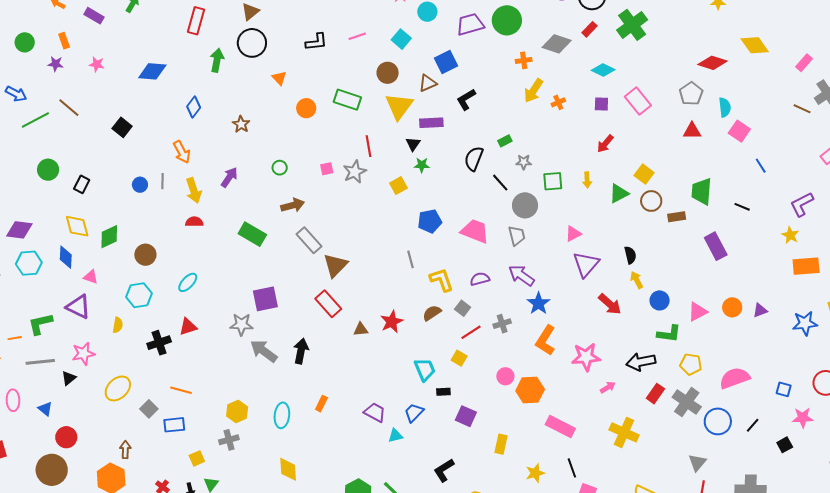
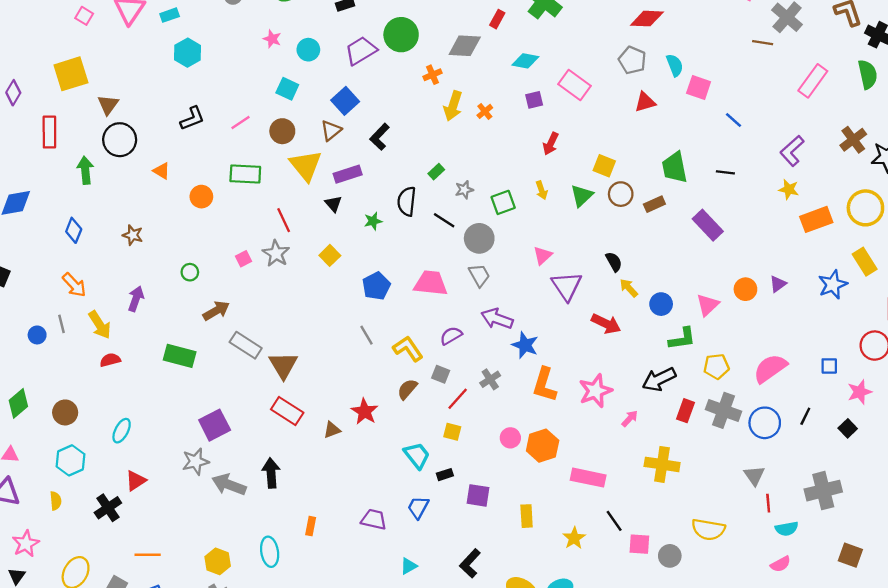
pink line: (357, 36) -> (240, 122), moved
green star: (422, 165) -> (373, 221), moved
cyan triangle: (395, 436) -> (409, 566), moved

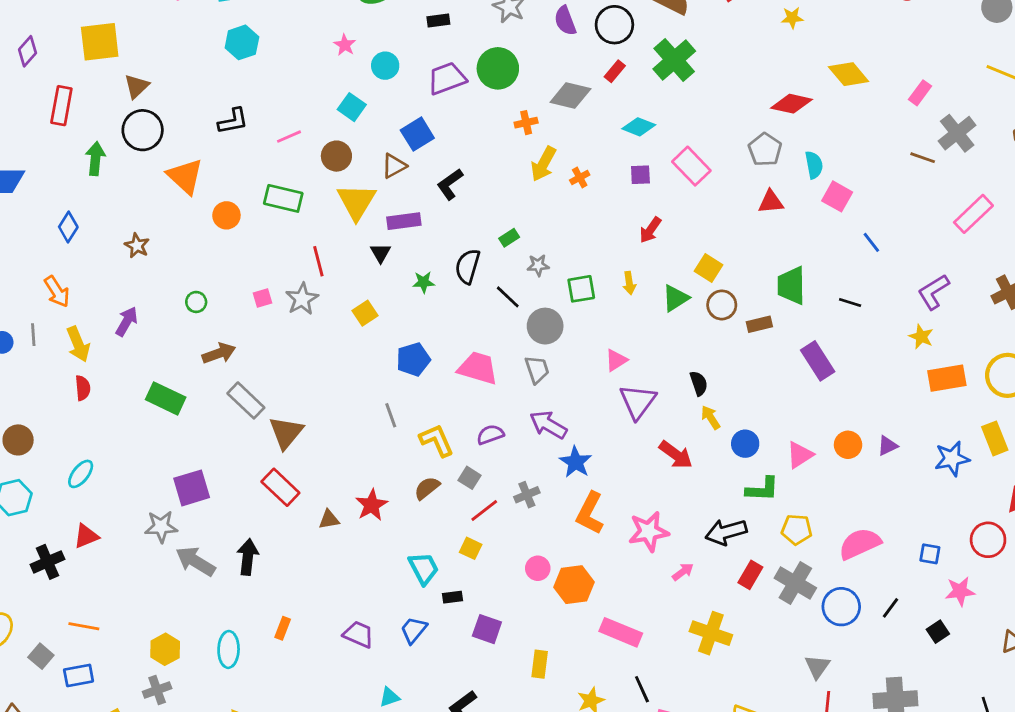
orange triangle: (162, 171) -> (185, 176), size x1.8
red semicircle: (110, 360) -> (83, 388), turned 90

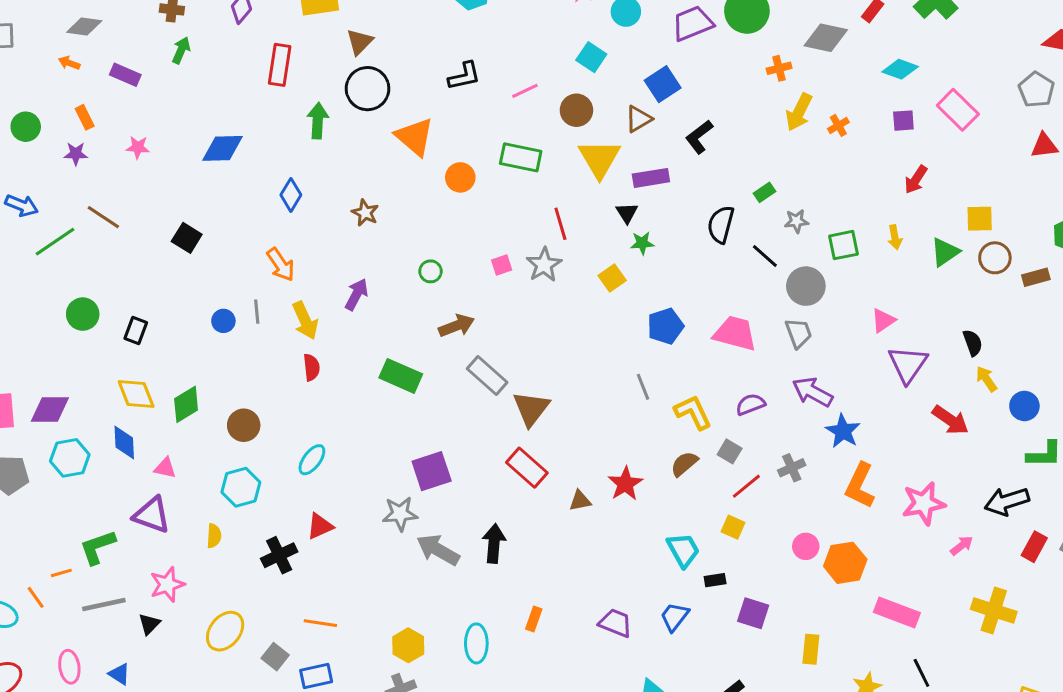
yellow square: (709, 268) -> (980, 219), turned -32
green star: (424, 282) -> (642, 243), moved

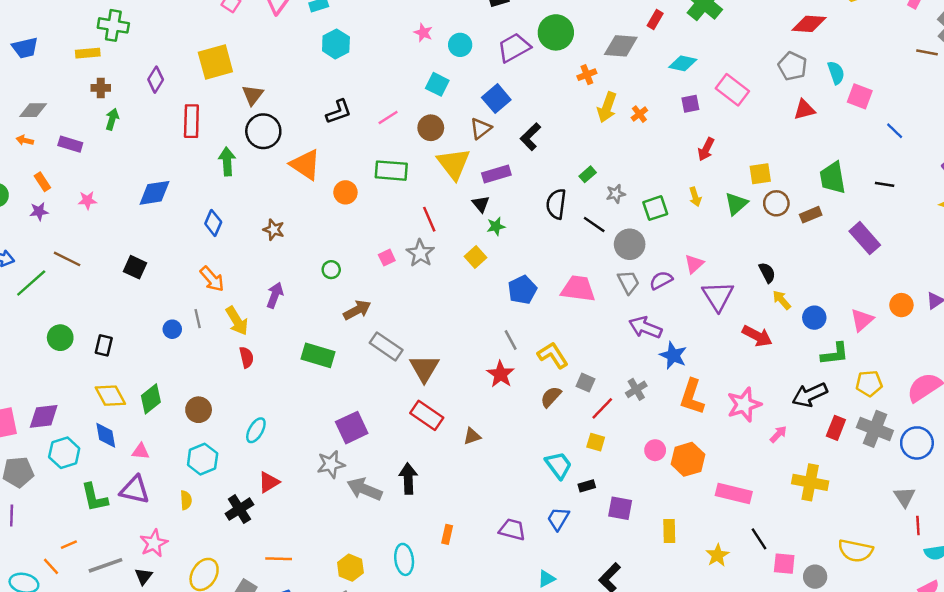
purple semicircle: (751, 404) -> (661, 280), moved
red star: (625, 484) -> (500, 374), moved
green L-shape: (98, 547) -> (94, 497), moved, turned -76

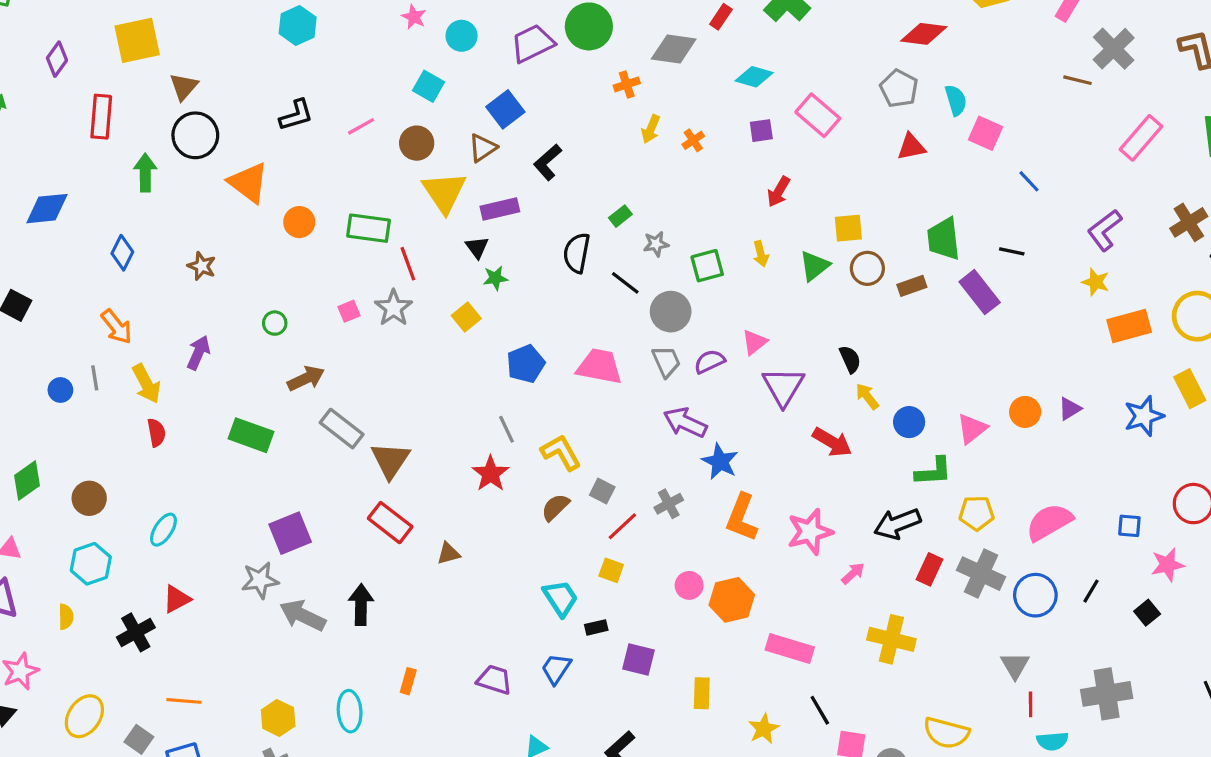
yellow arrow: (607, 107) -> (651, 129), size x0.7
green rectangle: (391, 171) -> (369, 228), moved
purple rectangle: (865, 238) -> (980, 292), moved

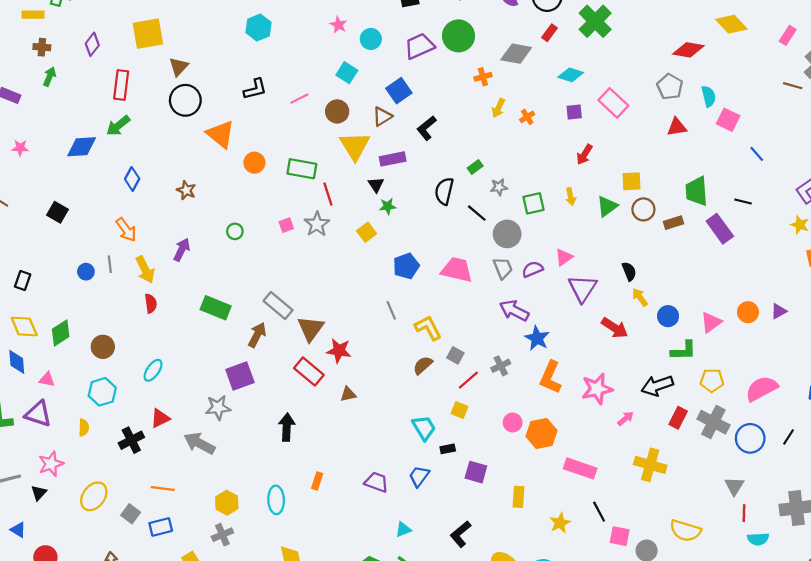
green arrow: (145, 173) -> (118, 126), moved, turned -130
brown arrow: (306, 378) -> (257, 335), moved, turned -40
red star: (491, 474) -> (339, 351), moved, turned -30
gray arrow: (303, 615) -> (199, 443), moved

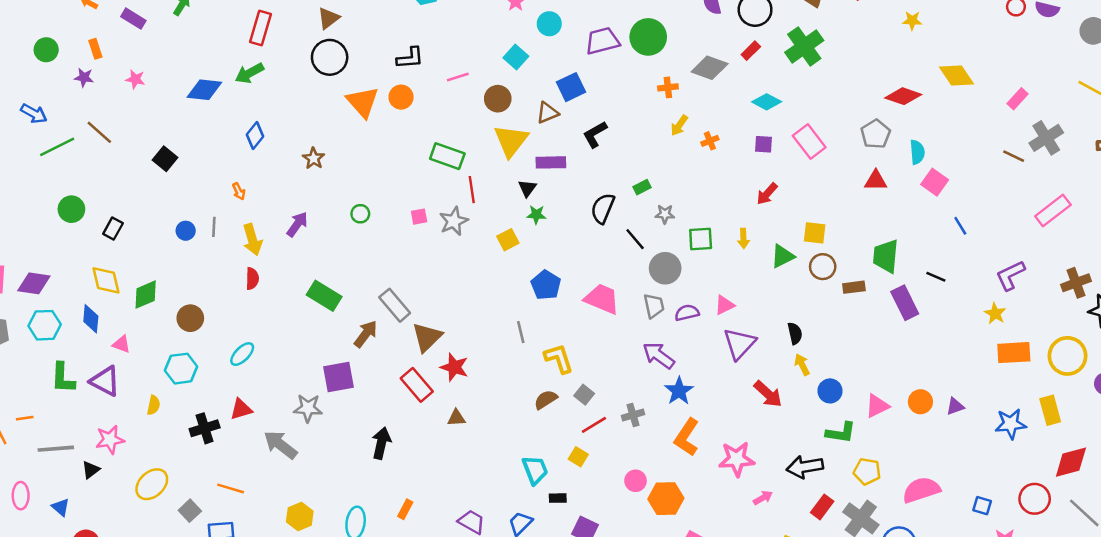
orange circle: (254, 163) -> (401, 97), moved
orange arrow: (126, 230) -> (239, 191), size x0.6
blue pentagon: (406, 266) -> (546, 285), turned -30

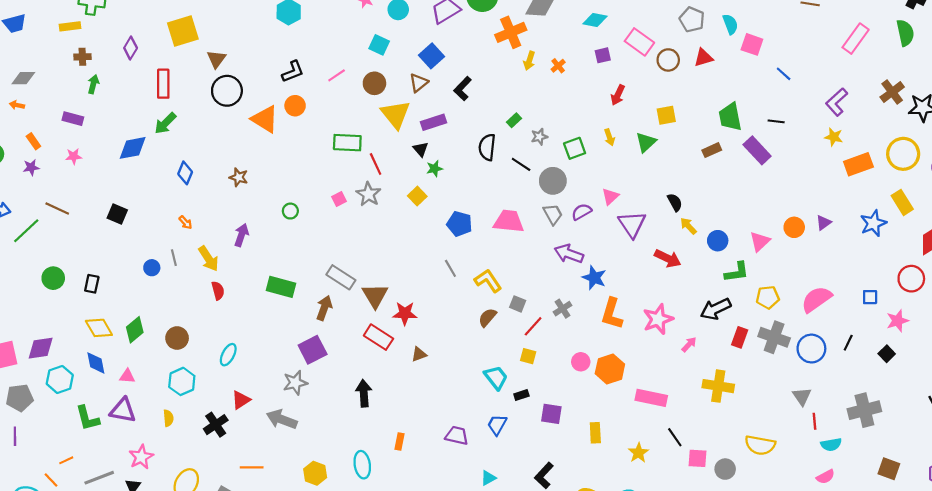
purple rectangle: (133, 19) -> (73, 119), moved
orange cross: (668, 87) -> (511, 32), size x1.8
brown circle: (823, 267) -> (668, 60), moved

